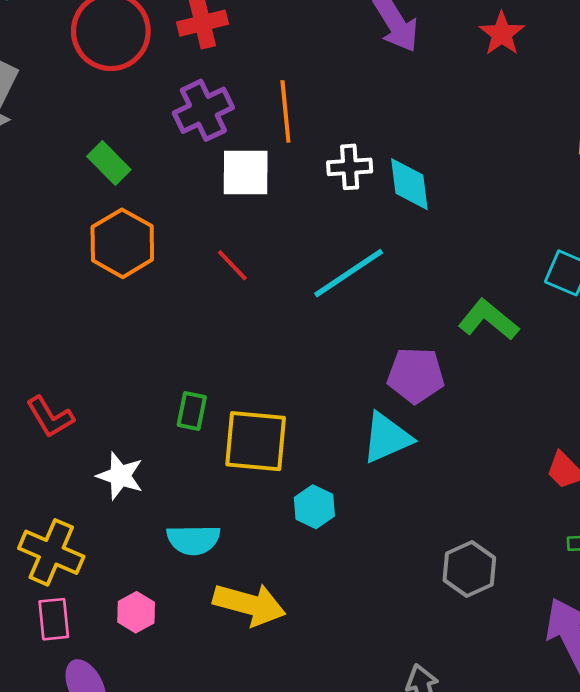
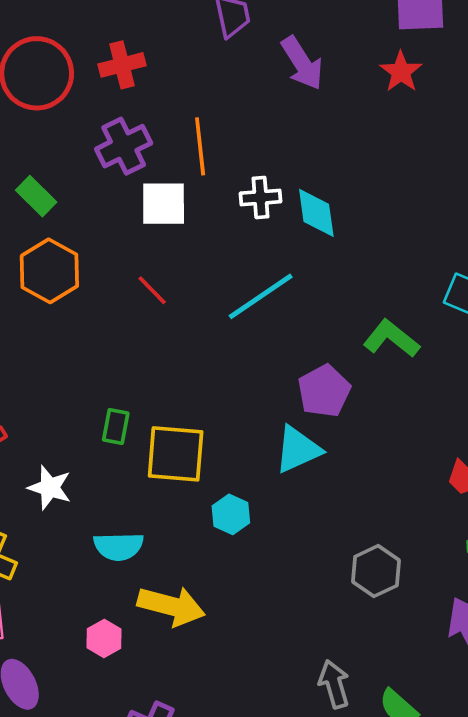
purple pentagon: (416, 375) -> (324, 391), turned -30
pink hexagon: (136, 612) -> (104, 638), moved

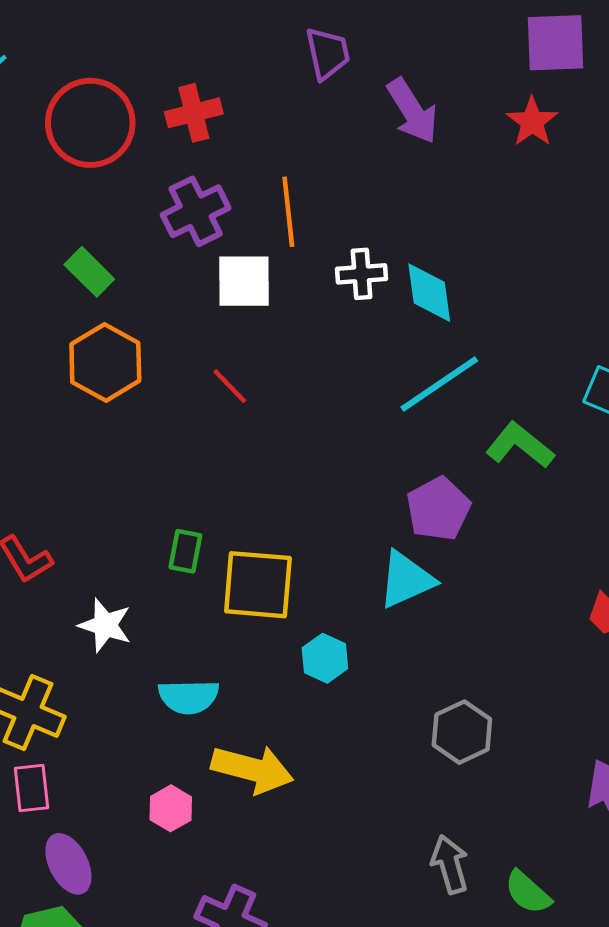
cyan line: (261, 296) -> (439, 384), moved
gray hexagon: (376, 571) -> (462, 732), moved

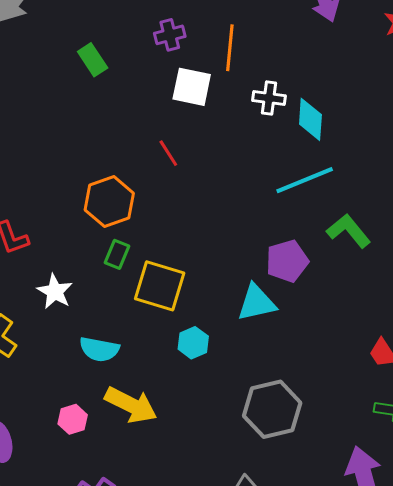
purple cross: (196, 211) -> (170, 35), size x0.7
orange hexagon: (105, 362) -> (109, 202), moved
gray hexagon: (462, 732) -> (272, 409), size x1.4

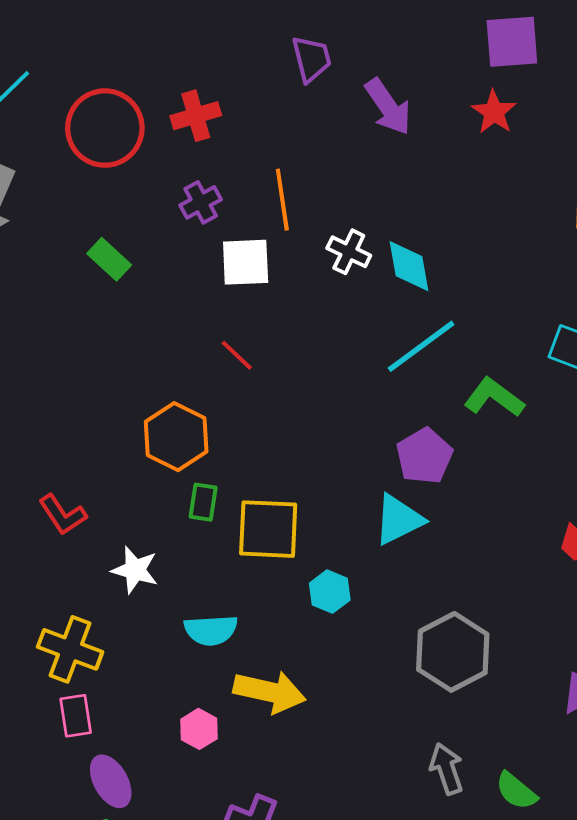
white cross: (269, 98) -> (349, 252), turned 32

